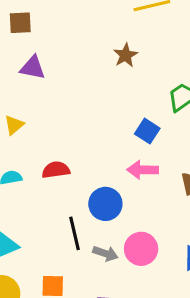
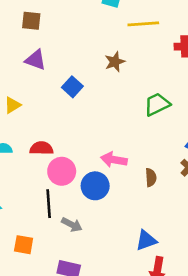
blue square: (147, 131) -> (72, 87), moved
blue circle: (105, 204) -> (95, 186), moved
pink circle: (141, 249) -> (62, 171), moved

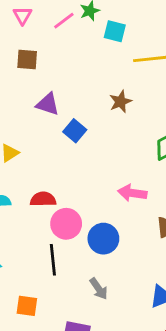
purple triangle: (36, 60) -> (48, 104), moved
pink arrow: (114, 160) -> (132, 193), moved
gray arrow: (72, 225) -> (99, 289), moved, turned 30

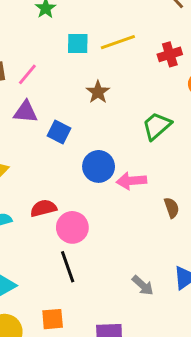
pink line: (64, 21) -> (27, 74), moved
cyan square: (115, 31) -> (78, 44), moved
blue circle: (103, 239) -> (99, 166), moved
gray arrow: (99, 289) -> (143, 285), moved

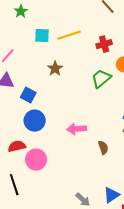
green trapezoid: (157, 126) -> (101, 78), moved
blue circle: (99, 166) -> (35, 121), moved
black line: (68, 267) -> (14, 185), moved

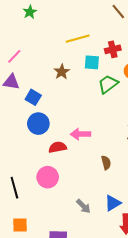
cyan square: (42, 36) -> (92, 62), moved
red semicircle: (17, 146) -> (58, 147), moved
brown semicircle: (103, 148) -> (106, 163), moved
pink circle: (36, 160) -> (48, 177), moved

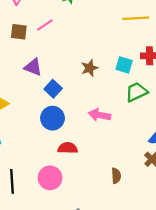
yellow line: (78, 39) -> (136, 18), moved
pink line: (14, 56) -> (45, 25), moved
pink arrow: (80, 134) -> (100, 115), moved

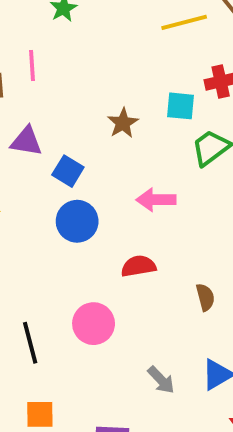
pink line: (45, 25) -> (32, 65), turned -48
red semicircle: (68, 148) -> (138, 266), moved

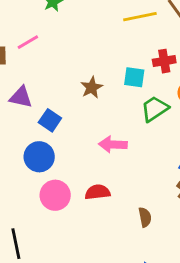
pink line: (32, 65) -> (28, 42), turned 60
blue circle: (77, 221) -> (39, 157), moved
pink circle: (94, 324) -> (55, 195), moved

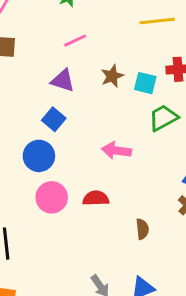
pink line: (28, 42) -> (75, 41), moved
brown star: (92, 87) -> (112, 76), moved
purple triangle: (21, 97) -> (63, 80), moved

